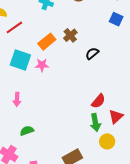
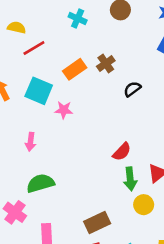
pink star: (42, 65) -> (64, 110), moved
red semicircle: (98, 101) -> (122, 152), moved
green semicircle: (27, 131) -> (40, 183), size x1.5

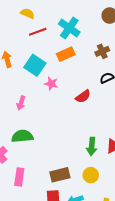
cyan cross: (78, 18) -> (69, 28), moved, size x1.5
brown cross: (106, 64) -> (102, 51), moved
red semicircle: (122, 152) -> (83, 96), moved
yellow circle: (144, 205) -> (91, 175), moved

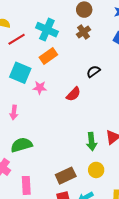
brown cross: (102, 51) -> (84, 32), moved

